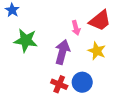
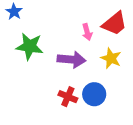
purple arrow: (62, 52) -> (71, 60), turned 80

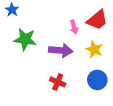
blue circle: (94, 94) -> (97, 80), moved

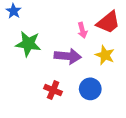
blue circle: (97, 80) -> (90, 89), moved
red cross: (58, 82) -> (53, 90), moved

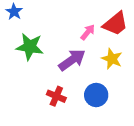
pink arrow: (82, 30) -> (88, 32), turned -126
purple arrow: (68, 56) -> (72, 60), turned -40

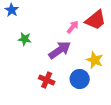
green star: (30, 47) -> (25, 39), size x0.6
yellow star: (112, 59) -> (95, 60), moved

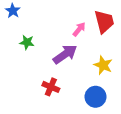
red trapezoid: (96, 20) -> (104, 22), turned -65
blue circle: (80, 79) -> (96, 97), moved

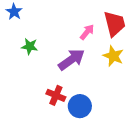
yellow star: (103, 65) -> (113, 56), moved
blue circle: (96, 97) -> (80, 106), moved

